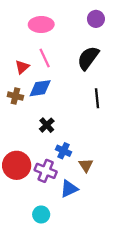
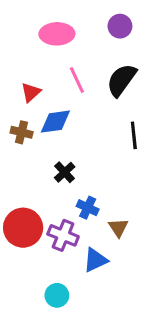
purple circle: (96, 19) -> (120, 26), moved
pink line: (45, 58) -> (77, 80), moved

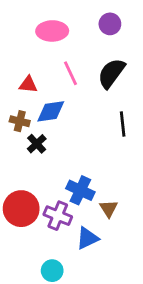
red triangle: (31, 92) -> (28, 85), turned 48
black cross: (65, 172) -> (37, 144), moved
blue cross: (88, 208) -> (80, 190), size x1.4

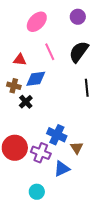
pink ellipse: (52, 31) -> (37, 22), turned -45

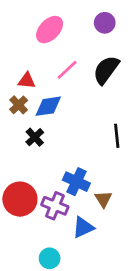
pink line: (50, 52) -> (67, 70), turned 72
brown cross: (14, 86) -> (19, 105), moved, turned 32
black line: (87, 88) -> (117, 136), moved

